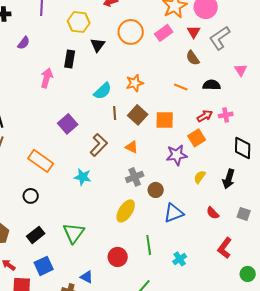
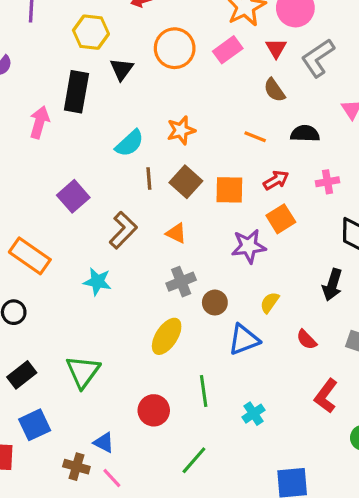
black rectangle: (70, 59) -> (76, 92), size x1.4
red arrow: (205, 116) -> (276, 180), moved
yellow semicircle: (200, 177) -> (270, 303), moved

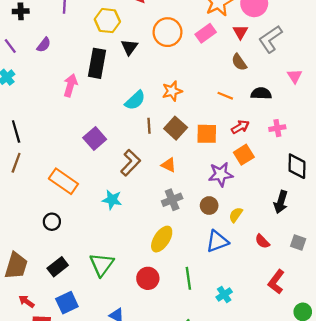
brown circle: (215, 303) -> (209, 206), moved
red circle: (154, 410) -> (148, 278), moved

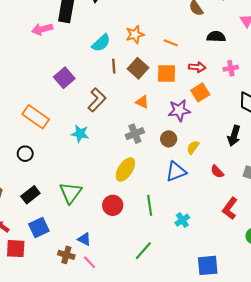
pink arrow: (70, 85) -> (42, 29), turned -120
orange line: (225, 96) -> (171, 43), moved
red arrow: (240, 127) -> (197, 67), turned 35
orange triangle: (169, 165) -> (142, 102), moved

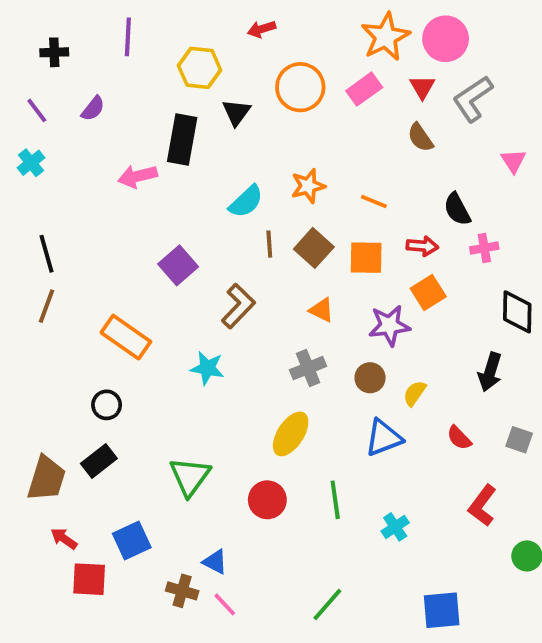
black semicircle: (216, 37) -> (457, 209), moved, turned -120
black rectangle: (30, 195) -> (99, 461), moved
green line: (143, 251) -> (327, 604), moved

